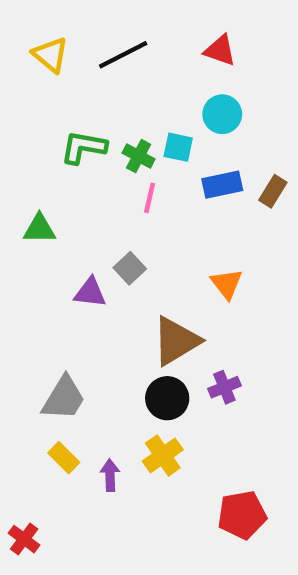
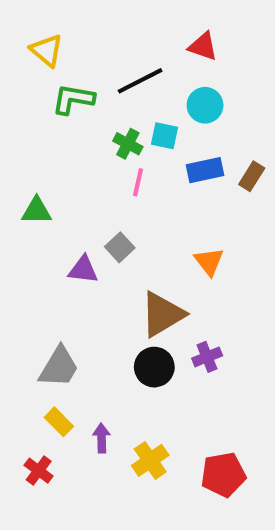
black line: (123, 55) -> (140, 81), moved
green L-shape: (84, 147) -> (73, 99), moved
yellow cross: (163, 455) -> (150, 460), moved
red cross: (24, 539) -> (39, 471), moved

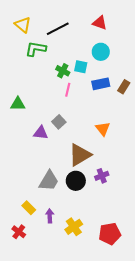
black line: (140, 81) -> (58, 29), moved
gray trapezoid: (59, 367) -> (49, 181), moved

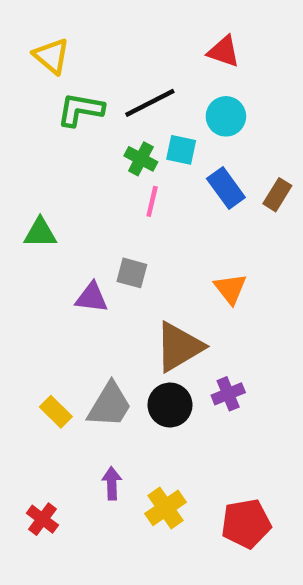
black line: (58, 29) -> (150, 103), moved
blue rectangle: (101, 84) -> (226, 188), turned 66
gray square: (59, 122) -> (132, 273), turned -32
yellow rectangle: (29, 208) -> (56, 412), moved

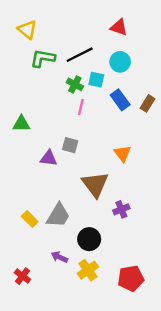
brown triangle: (179, 347) -> (95, 184), turned -36
black circle: (170, 405) -> (89, 239), moved
purple arrow: (112, 483) -> (59, 257), turned -63

